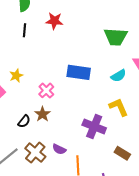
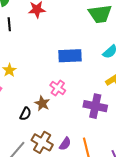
pink cross: (46, 90) -> (58, 88), moved
purple semicircle: (59, 149) -> (65, 144), moved, turned -72

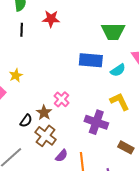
blue rectangle: (70, 56) -> (91, 60), moved
brown cross: (42, 142) -> (46, 136), moved

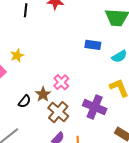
blue rectangle: (91, 60) -> (93, 45), size x0.7
brown cross: (46, 136) -> (58, 112), moved

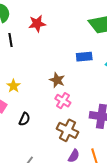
brown star: (43, 94) -> (57, 80), moved
black semicircle: (25, 101) -> (24, 119), moved

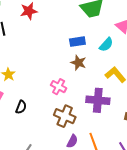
brown star: (57, 80) -> (78, 63), moved

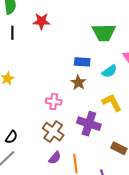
pink cross: (59, 87) -> (54, 102), turned -35
black semicircle: (21, 107) -> (11, 137), moved

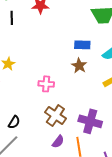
pink cross: (54, 102) -> (46, 84), moved
purple cross: (89, 124) -> (90, 121), moved

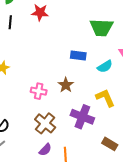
brown star: (79, 66) -> (66, 85), moved
purple cross: (90, 121) -> (82, 117), moved

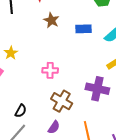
brown star: (66, 85) -> (51, 20), moved
purple semicircle: (45, 150) -> (54, 127), moved

